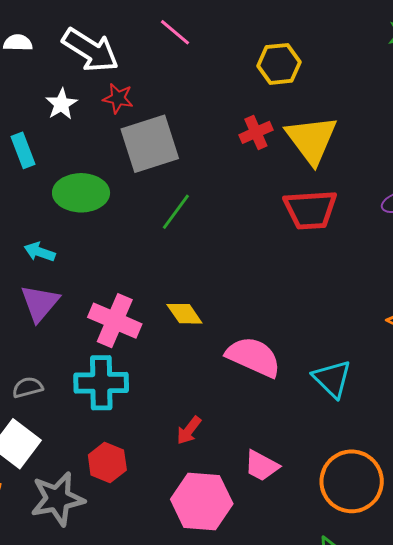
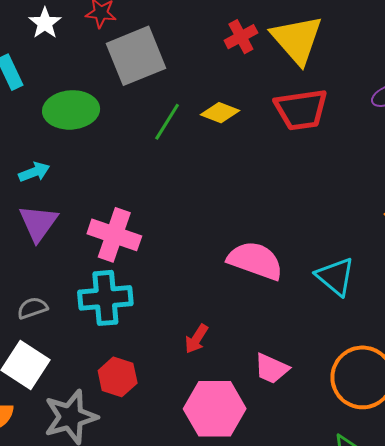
cyan arrow: (40, 252) -> (34, 172), turned 144
yellow diamond: (184, 314) -> (220, 113), moved, turned -30

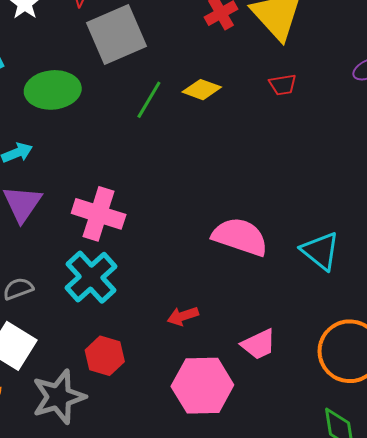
red trapezoid: (301, 110) -> (283, 85), size x0.5
cyan cross: (105, 298) -> (91, 277), turned -36
red arrow: (196, 339) -> (183, 316), turned 40
pink trapezoid: (272, 369) -> (259, 344), turned -48

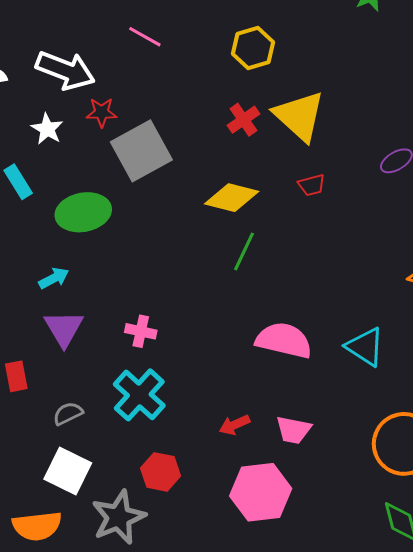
yellow diamond: (202, 90) -> (232, 198), size x1.4
green line: (149, 100) -> (244, 251), moved
pink cross: (99, 214) -> (141, 331), size x0.6
pink trapezoid: (259, 344) -> (294, 430), moved, turned 42

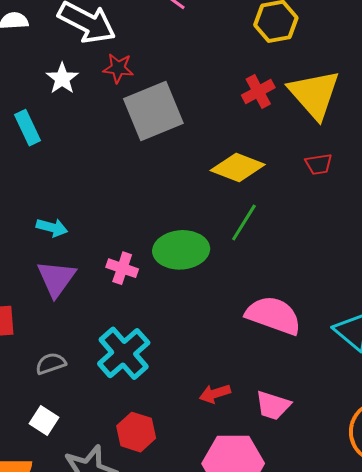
green ellipse: (83, 212) -> (181, 250), moved
cyan arrow: (54, 278) -> (52, 228), turned 36
pink cross: (141, 331) -> (122, 268), moved
white square: (68, 471) -> (44, 421), size x0.6

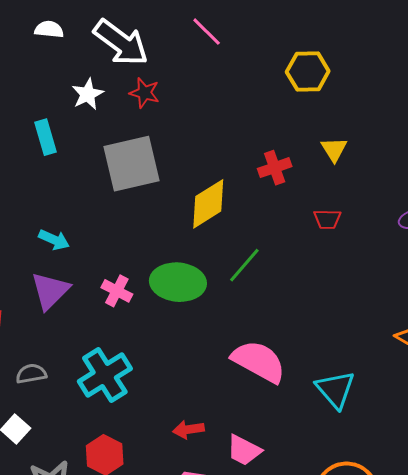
red cross: (258, 91) -> (275, 168), moved
yellow triangle: (314, 94) -> (334, 149), size x0.5
gray square: (153, 111) -> (132, 164), moved
yellow diamond: (238, 168) -> (208, 204), moved, turned -62

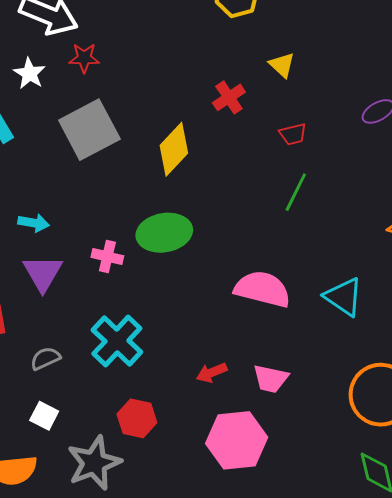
green line: (244, 265) -> (296, 192), moved

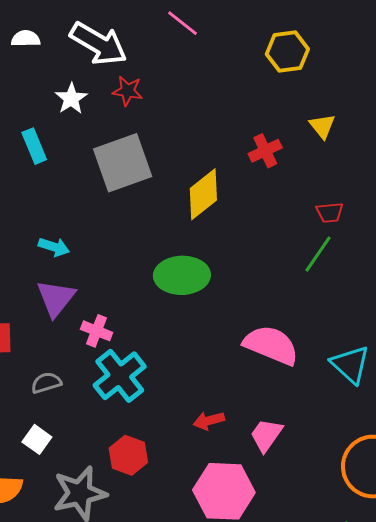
red trapezoid: (293, 134) -> (330, 212), moved
pink cross: (107, 257) -> (97, 331), moved
pink trapezoid: (271, 379) -> (266, 435), turned 105

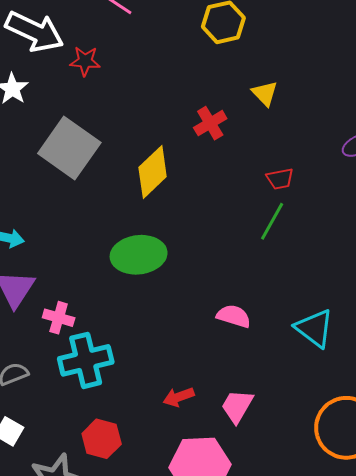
red star: (128, 91) -> (85, 61), moved
gray square: (123, 163) -> (69, 148), turned -30
pink semicircle: (271, 345) -> (234, 316), size x0.6
cyan cross: (120, 376) -> (86, 360), turned 30

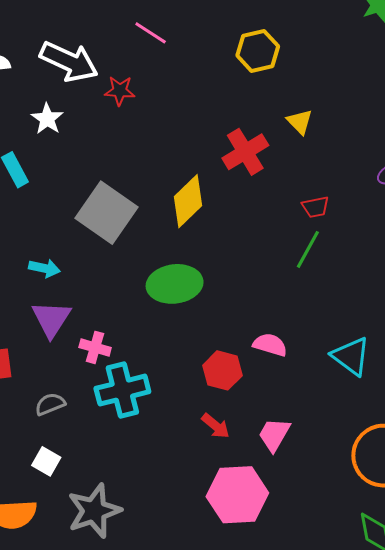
red cross: (210, 123) -> (245, 152), size x1.4
gray square: (69, 148) -> (106, 213), moved
red arrow: (179, 397) -> (216, 426), turned -120
red hexagon: (102, 439) -> (222, 370), moved

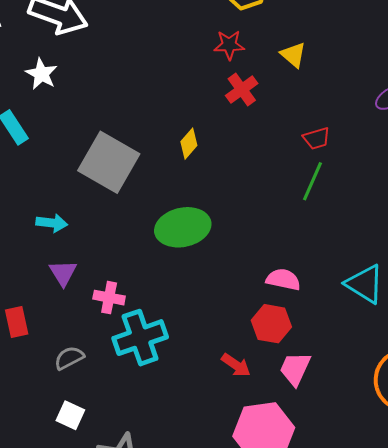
red star: (120, 91) -> (229, 45), moved
red cross: (245, 152) -> (242, 89), size x0.7
yellow diamond: (188, 201) -> (189, 144), size x0.6
purple triangle: (51, 319) -> (63, 273), size x0.7
red hexagon: (222, 370) -> (271, 324), moved

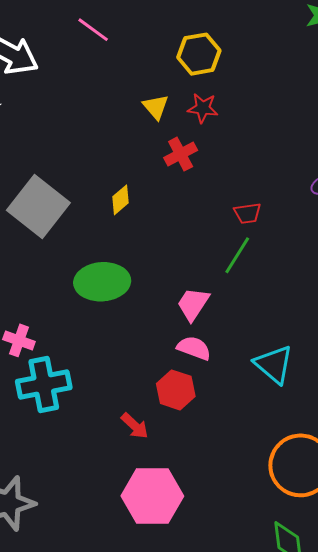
red star: (229, 45) -> (203, 108), moved
yellow triangle: (293, 55) -> (156, 107), moved
pink trapezoid: (295, 369) -> (193, 304), moved

